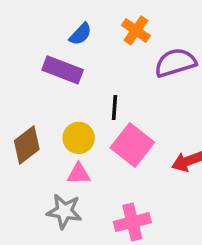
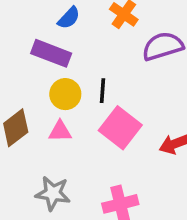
yellow circle: (79, 138) -> (65, 94), moved
pink triangle: (79, 174) -> (60, 131), moved

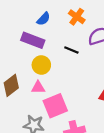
black line: (103, 91) -> (71, 50), moved, turned -72
pink square: (120, 128) -> (55, 106), moved, turned 30

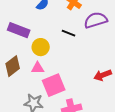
purple rectangle: (33, 40) -> (19, 30), moved

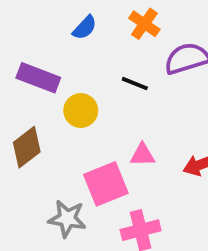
pink triangle: (38, 68) -> (142, 155), moved

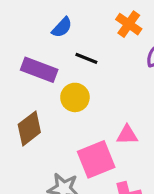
blue semicircle: (85, 28) -> (62, 27), moved
black line: (135, 84) -> (86, 58), moved

